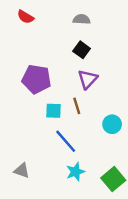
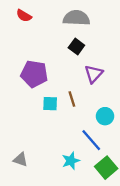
gray semicircle: (82, 19) -> (76, 18), size x1.6
purple triangle: (88, 79) -> (94, 74), moved
blue line: (66, 141) -> (91, 140), moved

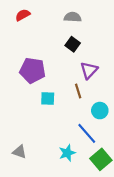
red semicircle: (24, 16) -> (23, 15), turned 120
gray semicircle: (76, 18) -> (73, 17), size x0.7
brown line: (72, 99) -> (78, 91), moved

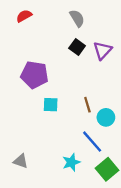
gray semicircle: (73, 17) -> (77, 18), turned 56
purple triangle: (89, 70) -> (102, 51), moved
brown line: (78, 91) -> (87, 105), moved

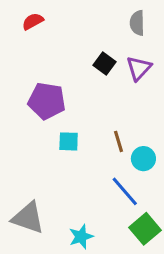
gray semicircle: (77, 18) -> (137, 23), moved, turned -150
gray triangle: (21, 161) -> (28, 218), size x1.6
cyan star: (71, 162) -> (81, 237), moved

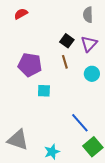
brown line: (118, 141) -> (65, 62), moved
cyan circle: (143, 159) -> (92, 74), moved

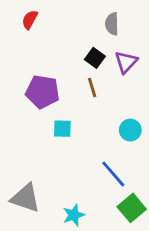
red semicircle: (21, 14) -> (30, 20), turned -32
gray semicircle: (88, 15) -> (112, 24), moved
cyan circle: (92, 74) -> (130, 130), moved

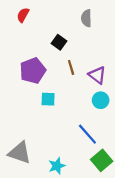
black square: (95, 58) -> (59, 42), moved
purple triangle: (126, 62) -> (97, 75), moved, turned -36
purple pentagon: (42, 92) -> (33, 71), turned -30

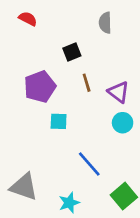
red semicircle: (23, 15) -> (28, 19), turned 88
black square: (59, 42) -> (72, 52), turned 32
blue line: (87, 134) -> (89, 164), moved

